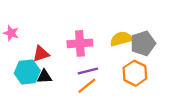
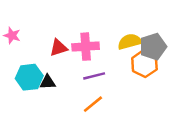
red triangle: (41, 54) -> (59, 48), moved
orange hexagon: (135, 73) -> (144, 64), moved
orange line: (87, 86) -> (93, 104), moved

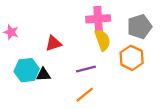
yellow semicircle: (130, 42) -> (103, 40), moved, turned 85
pink cross: (86, 47) -> (98, 19), moved
gray pentagon: (153, 47) -> (139, 27), moved

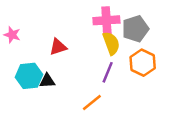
gray pentagon: (139, 27) -> (135, 29), moved
purple line: (86, 69) -> (108, 72), moved, turned -54

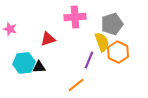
pink cross: (106, 20) -> (75, 17), moved
yellow semicircle: (111, 43) -> (102, 42), moved

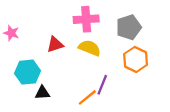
yellow semicircle: (102, 42) -> (90, 48), moved, turned -48
purple line: (89, 60) -> (102, 85), moved
black triangle: (39, 67) -> (42, 93), moved

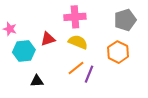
gray pentagon: (129, 27) -> (125, 20), moved
cyan hexagon: (27, 72) -> (24, 51), moved
orange line: (87, 97) -> (76, 68), moved

